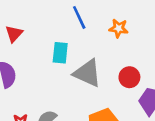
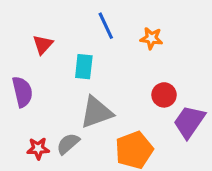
red triangle: (14, 34) -> (43, 45), moved
gray triangle: (87, 73) -> (96, 112), moved, turned -44

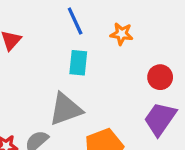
cyan rectangle: (84, 67) -> (78, 63), moved
red circle: (164, 95) -> (160, 77), moved

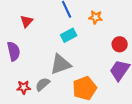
cyan rectangle: (78, 63) -> (69, 35), turned 56

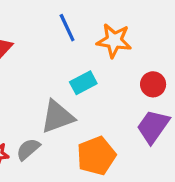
orange star: (96, 17) -> (114, 41), size x1.5
cyan rectangle: (69, 35) -> (83, 83), moved

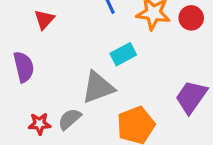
red circle: (153, 84) -> (191, 18), moved

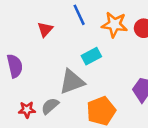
red triangle: (44, 19) -> (45, 29), moved

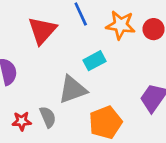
red triangle: (45, 29) -> (42, 30), size x1.6
gray semicircle: (50, 106) -> (48, 117), turned 108

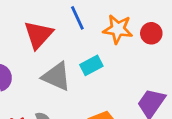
gray triangle: (72, 90) -> (56, 77), moved, turned 44

